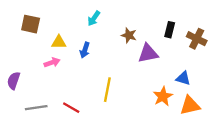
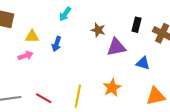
blue triangle: (183, 78) -> (143, 63), moved
yellow line: (107, 90) -> (78, 96), moved
orange star: (163, 96) -> (112, 88), moved

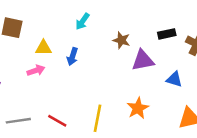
black rectangle: (137, 25) -> (167, 34), turned 64

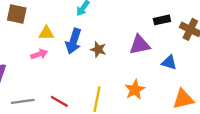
brown star: (121, 40) -> (98, 49), moved
blue arrow: (72, 57) -> (73, 41), size x1.5

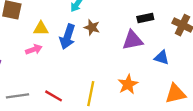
black rectangle: (162, 20) -> (145, 18), moved
brown star: (98, 49) -> (92, 27), moved

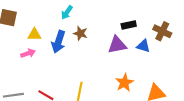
blue triangle: (162, 58) -> (143, 46), moved
orange star: (128, 84) -> (124, 83), moved

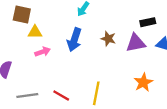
brown star: (80, 33) -> (108, 39), moved
yellow triangle: (34, 34) -> (35, 32), moved

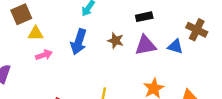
brown square: (22, 15) -> (21, 14), turned -36
black rectangle: (148, 22) -> (144, 17), moved

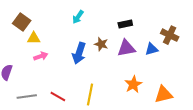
brown square: (21, 14) -> (22, 22), turned -30
blue arrow: (79, 42) -> (79, 53), moved
blue triangle: (175, 47) -> (151, 49), turned -32

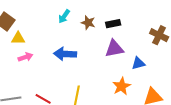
brown star: (101, 44) -> (88, 23), moved
blue triangle: (151, 49) -> (138, 63), moved
blue arrow: (79, 53) -> (65, 54), turned 75

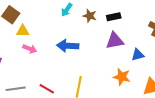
pink arrow: (25, 57) -> (30, 49), turned 40
orange star: (122, 86) -> (122, 77), turned -30

